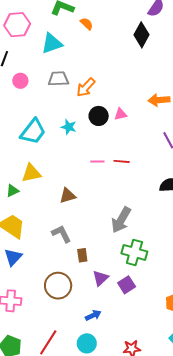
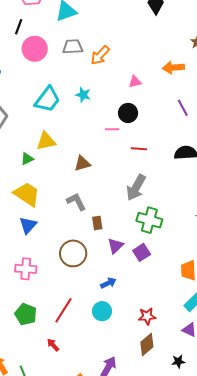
pink circle: (20, 81) -> (35, 49), size x1.6
black circle: (99, 116) -> (128, 113), moved
red line: (122, 161) -> (139, 149), moved

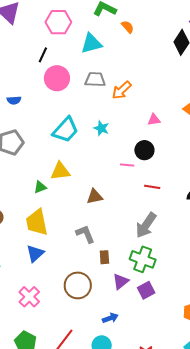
yellow trapezoid: (27, 194) -> (37, 222), turned -140
green cross: (149, 220) -> (143, 259), moved
pink cross: (26, 269) -> (29, 297), turned 35

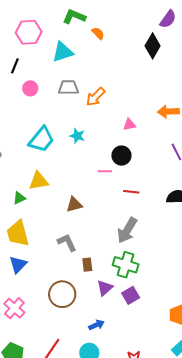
pink circle: (57, 78) -> (30, 88), size x0.6

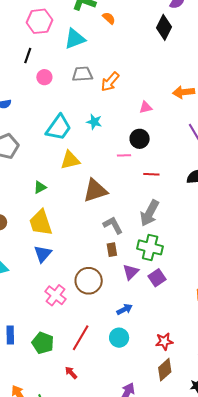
yellow triangle: (39, 181) -> (70, 160), moved
brown triangle: (74, 205) -> (95, 191), size x1.5
gray L-shape: (67, 242) -> (113, 225), moved
pink cross: (14, 308) -> (55, 295), moved

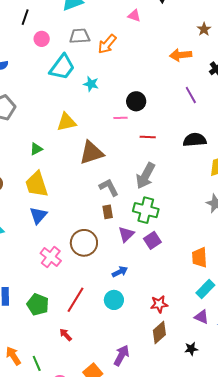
pink triangle: (146, 107) -> (134, 16), moved, turned 32
cyan trapezoid: (59, 128) -> (62, 67), moved

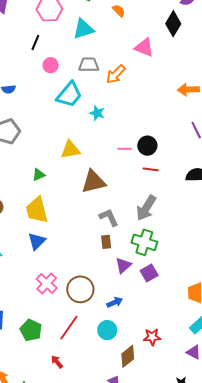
pink triangle: (134, 16) -> (144, 47), size x1.5
black circle: (136, 101) -> (147, 146), moved
brown circle: (84, 243) -> (80, 289), moved
brown diamond: (159, 332) -> (128, 356), moved

